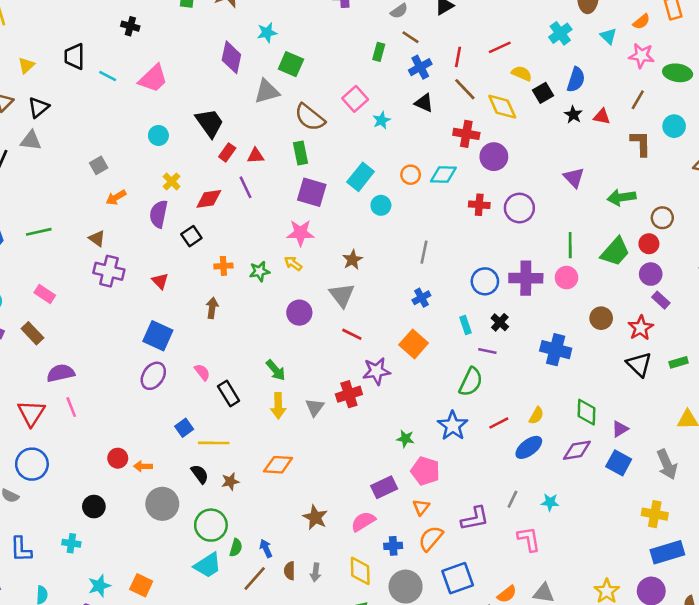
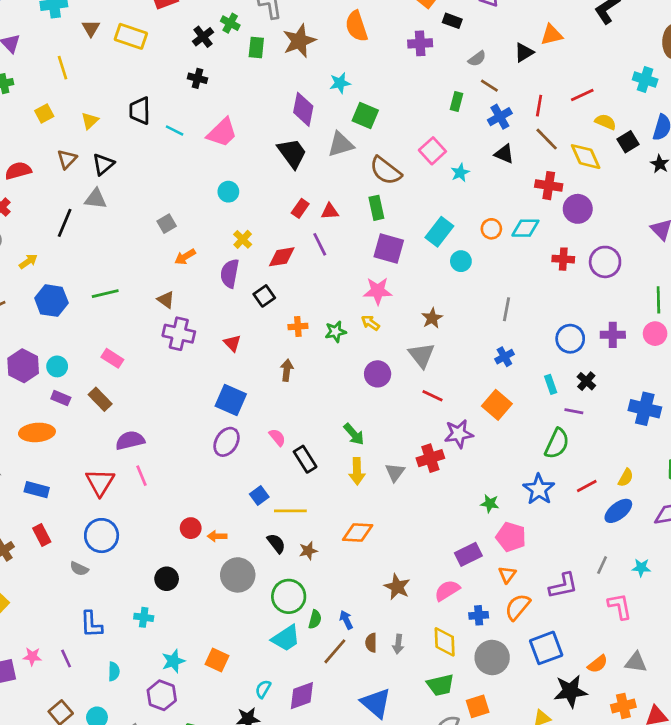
cyan cross: (560, 33) -> (645, 79), turned -35
black trapezoid: (210, 123) -> (292, 153), moved
purple cross: (526, 278) -> (613, 335), size x0.7

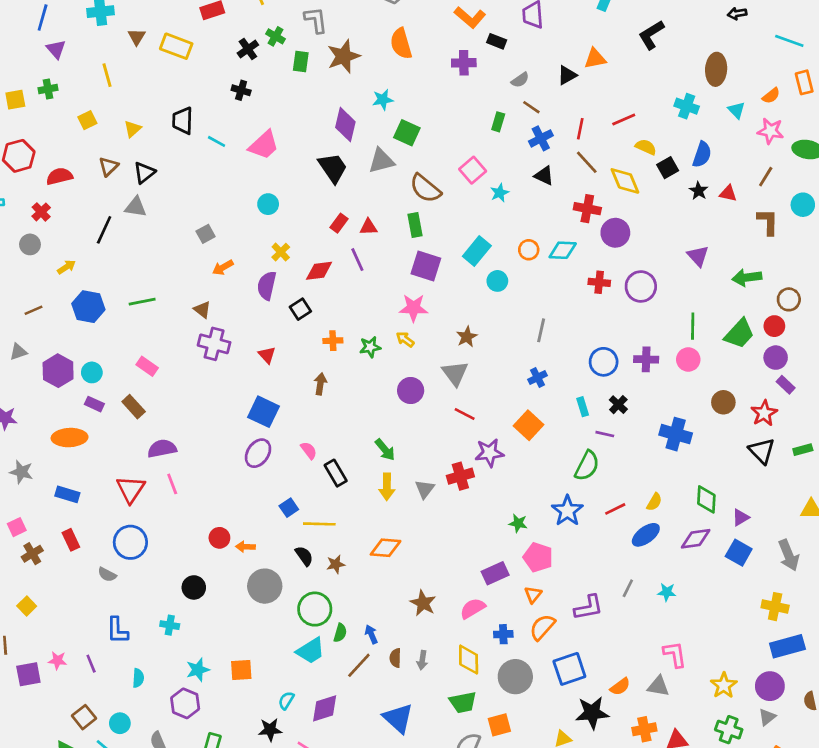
pink L-shape: (620, 606) -> (675, 654), moved
orange square: (217, 660) -> (241, 670), turned -30

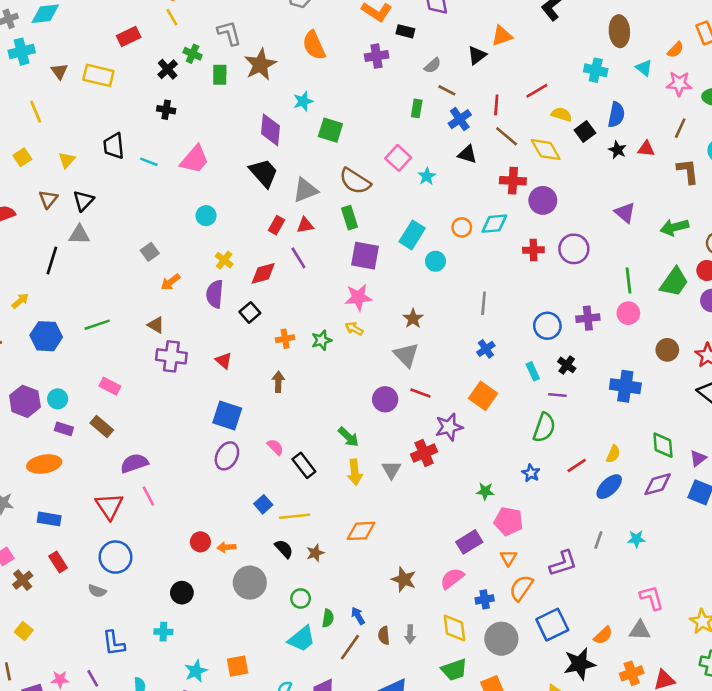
gray triangle: (381, 161) -> (305, 190), moved
purple circle: (411, 391) -> (385, 399), moved
blue star: (567, 511) -> (531, 473), size x0.6
green circle: (315, 609) -> (301, 599), size x0.6

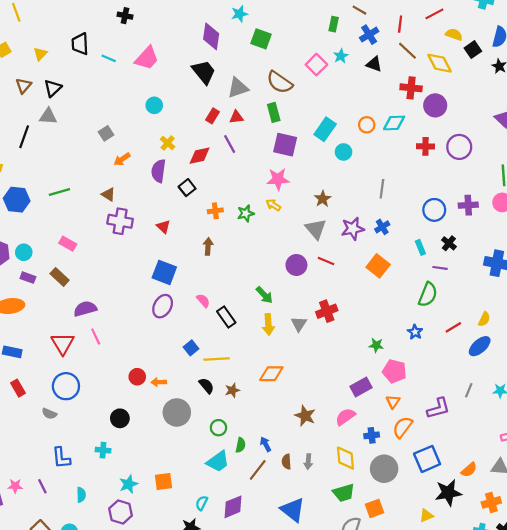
cyan star: (427, 176) -> (341, 56), moved
purple star: (449, 427) -> (353, 229), moved

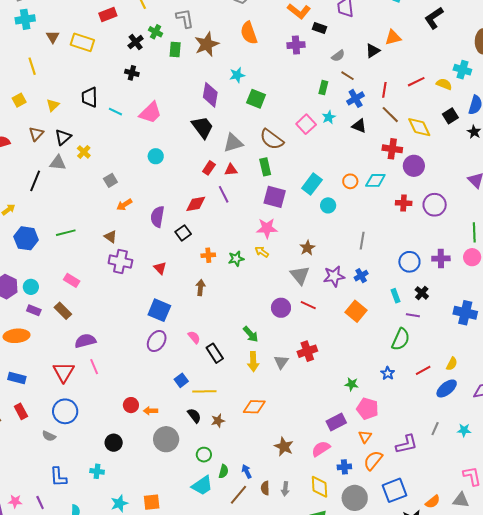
yellow semicircle: (454, 34) -> (444, 84), moved
yellow cross: (168, 143) -> (84, 152), moved

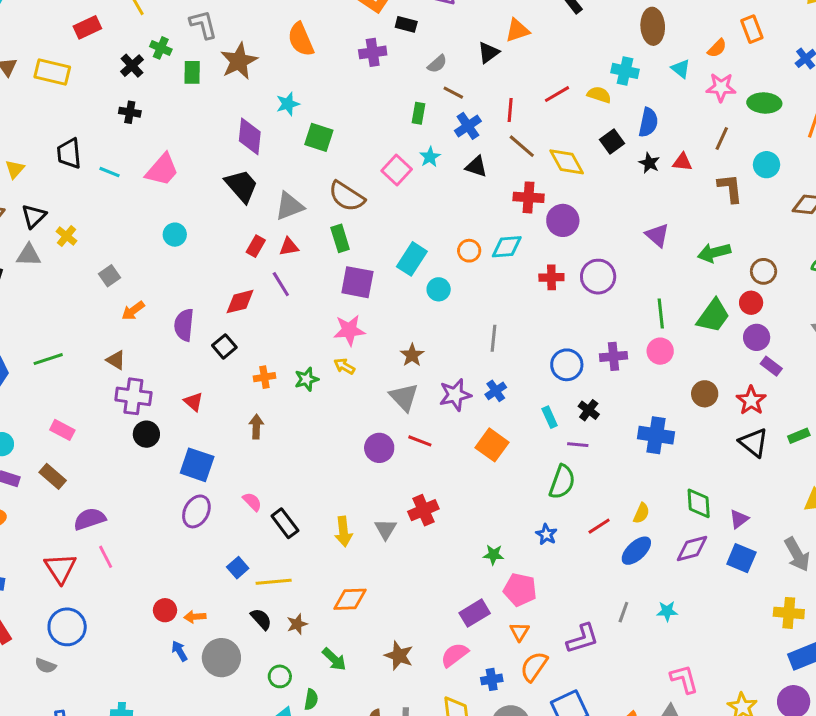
green arrow: (251, 334) -> (334, 659), moved
black circle: (114, 443) -> (146, 434), moved
blue arrow: (247, 471) -> (179, 651), moved

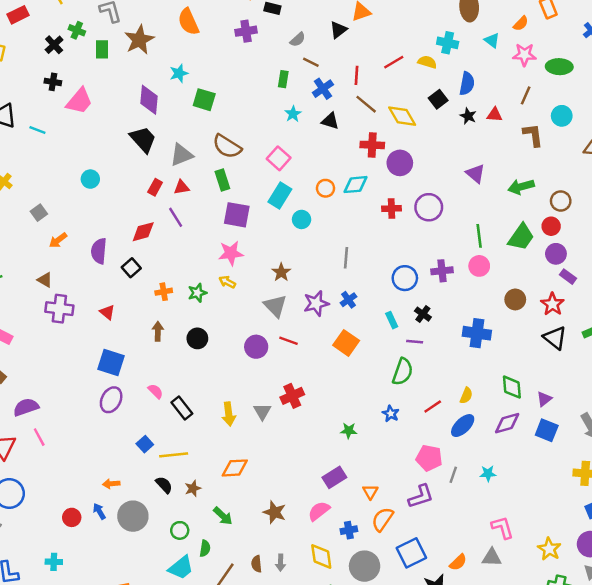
pink trapezoid: (162, 170) -> (79, 101), moved
pink square: (397, 170) -> (279, 158), moved
black circle: (146, 434) -> (197, 338), moved
pink pentagon: (520, 590) -> (429, 458), moved
red circle: (165, 610) -> (72, 517), moved

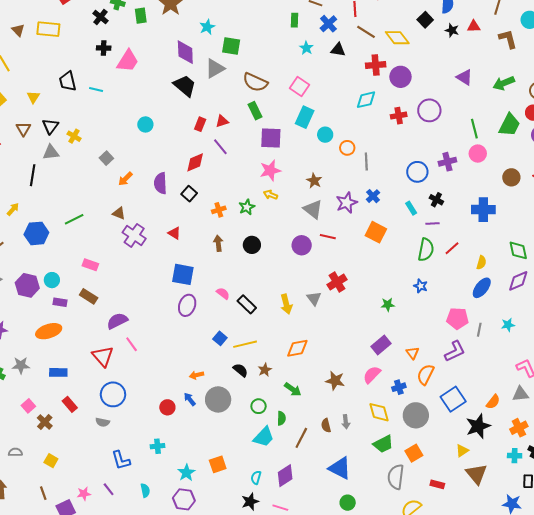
gray triangle: (181, 155) -> (215, 68), moved
orange circle: (325, 188) -> (347, 148), moved
purple cross: (59, 309) -> (134, 235), turned 35
red line: (433, 406) -> (452, 248), moved

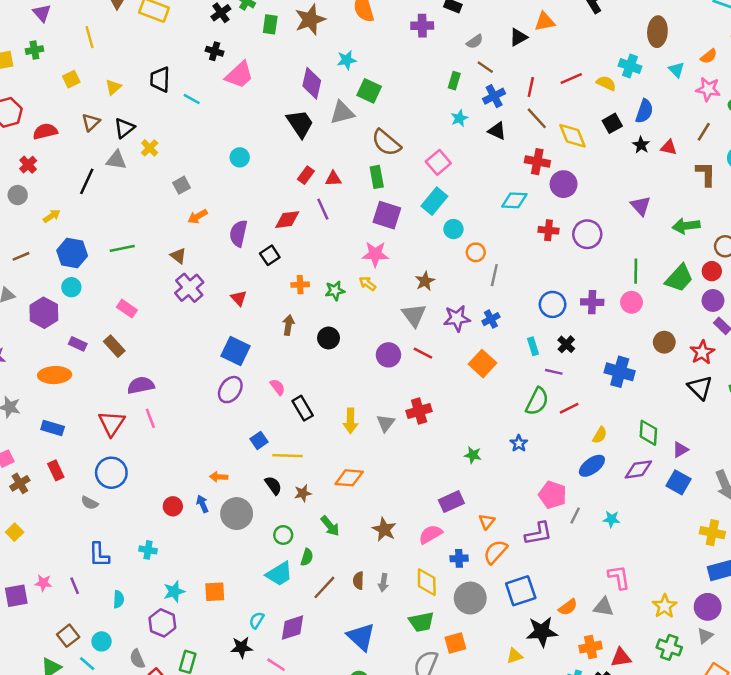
cyan circle: (52, 280) -> (71, 287), moved

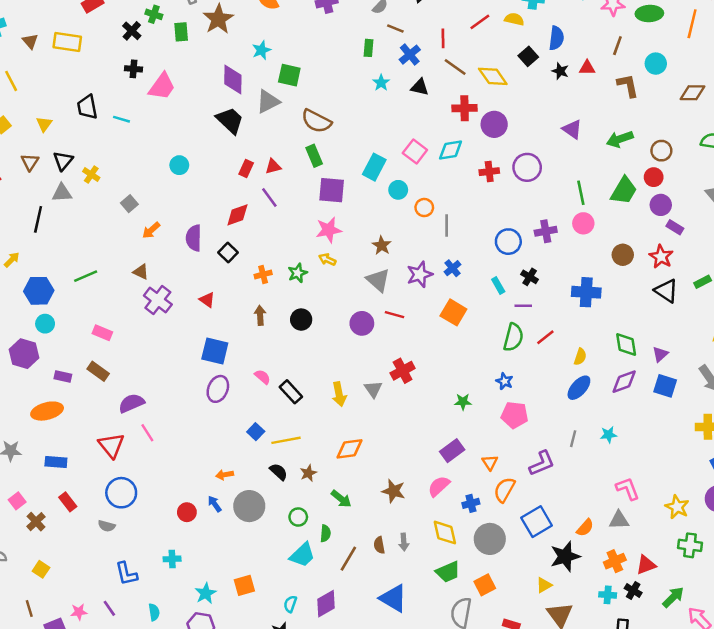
pink square: (438, 162) -> (415, 152), moved
pink pentagon: (553, 495) -> (515, 415), moved

